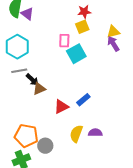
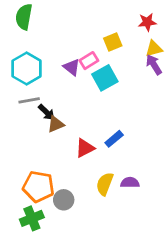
red star: (84, 12) -> (147, 22), moved
purple triangle: (27, 14) -> (72, 67), moved
pink rectangle: (64, 41) -> (89, 61), turned 56

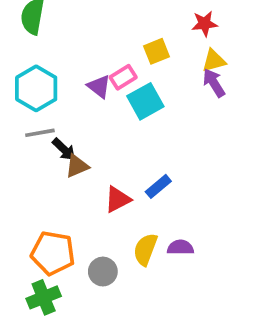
gray circle: (64, 200) -> (103, 272), moved

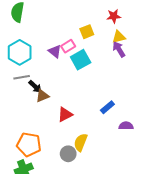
blue rectangle: (158, 186) -> (107, 107), moved
purple semicircle: (181, 247) -> (126, 126), moved
gray circle: (103, 272) -> (68, 154), moved

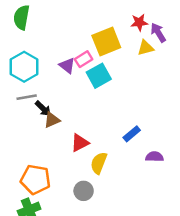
yellow square: (87, 32) -> (106, 41), size x1.6
purple arrow: (119, 49) -> (158, 33), moved
yellow semicircle: (81, 142) -> (99, 163), moved

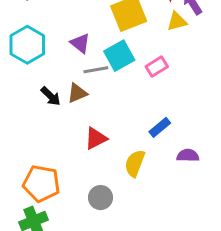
pink rectangle: (84, 59) -> (157, 67), moved
gray line: (27, 97) -> (96, 70), moved
brown triangle: (52, 120) -> (77, 93), moved
yellow semicircle: (99, 163) -> (135, 163), moved

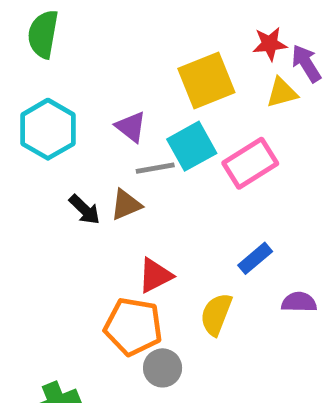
pink rectangle: (157, 67) -> (250, 163), size x1.5
orange pentagon: (41, 184) -> (133, 327), moved

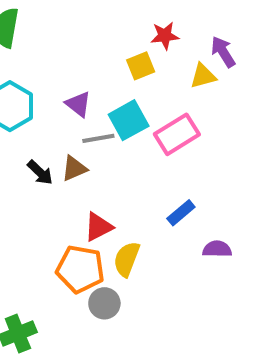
red star: (270, 44) -> (165, 36), moved
yellow square: (206, 80) -> (141, 66), size x0.6
yellow semicircle: (216, 314) -> (127, 259), moved

